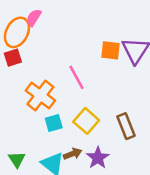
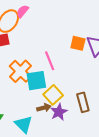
cyan square: (54, 123) -> (36, 81), moved, size x1.5
brown arrow: (73, 154) -> (44, 108), moved
purple star: (98, 158) -> (59, 112), moved

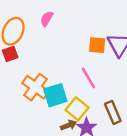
pink semicircle: (23, 11) -> (47, 19), moved
pink line: (50, 61) -> (88, 78), moved

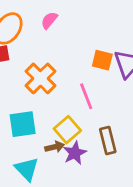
orange cross: (36, 87) -> (41, 78), moved
cyan square: (55, 95) -> (23, 124), moved

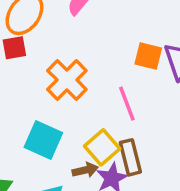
cyan square: (23, 124) -> (43, 140), turned 32
brown rectangle: (108, 141) -> (130, 157), moved

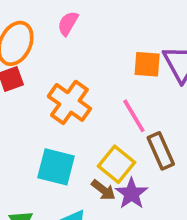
brown rectangle: (130, 157) -> (161, 151), moved
brown arrow: (85, 170) -> (103, 190), turned 60

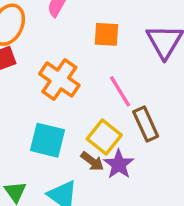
orange square: (147, 64) -> (106, 34), moved

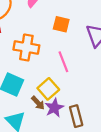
orange cross: (59, 79) -> (26, 47), turned -35
brown rectangle: (146, 124) -> (76, 116), moved

